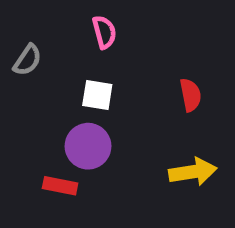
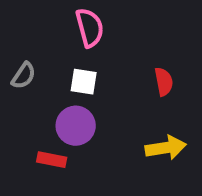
pink semicircle: (104, 32) -> (90, 28), size x1.4
gray semicircle: (27, 60) -> (24, 76), moved

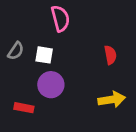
white square: (84, 82) -> (44, 55), moved
red rectangle: (52, 160) -> (24, 108), moved

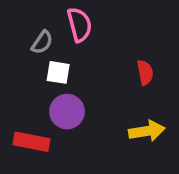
gray semicircle: (16, 51) -> (42, 42), moved
red rectangle: (24, 108) -> (32, 142), size x1.4

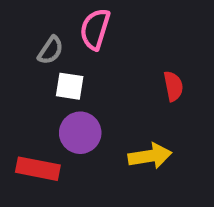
pink semicircle: (79, 25) -> (95, 29), turned -148
yellow arrow: (147, 131) -> (150, 156), moved

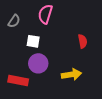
gray semicircle: (51, 50) -> (14, 21), moved

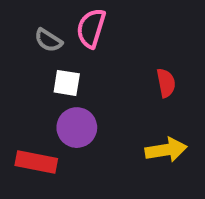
gray semicircle: (14, 21) -> (48, 40), moved, turned 88
yellow arrow: (71, 74) -> (166, 150), moved

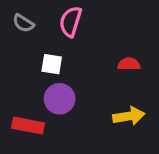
gray semicircle: (48, 40) -> (23, 23), moved
red semicircle: (166, 83) -> (129, 64), turned -80

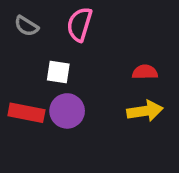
yellow arrow: (129, 116) -> (145, 111), moved
red rectangle: (28, 126) -> (26, 113), moved

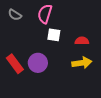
white square: (58, 72) -> (54, 35), moved
red rectangle: (26, 113) -> (15, 64), turned 42

